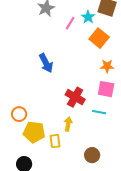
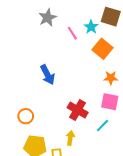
pink line: (70, 23) -> (72, 33), turned -64
cyan line: (99, 112) -> (102, 126), turned -56
orange circle: (19, 114) -> (26, 116), moved

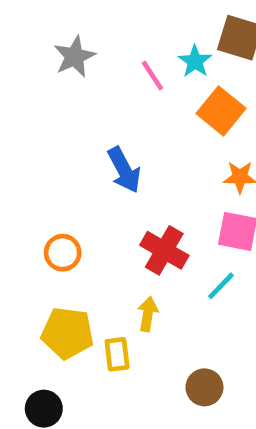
gray star: (48, 18) -> (75, 57), moved
blue arrow: (48, 75) -> (124, 170), moved
orange circle: (26, 116) -> (63, 253), moved

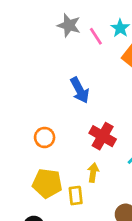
gray star: (75, 57) -> (69, 25), moved, turned -30

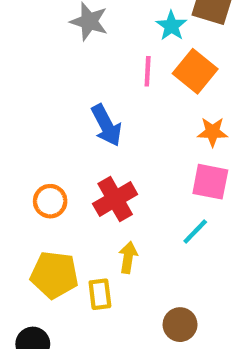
pink line: (96, 36) -> (148, 71), moved, turned 36
red cross: (103, 136) -> (115, 199), moved, turned 30

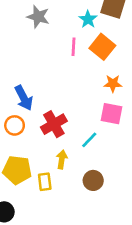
blue arrow: (106, 125) -> (24, 98), moved
cyan line: (195, 231) -> (89, 140), moved
brown circle: (180, 325) -> (93, 180), moved

